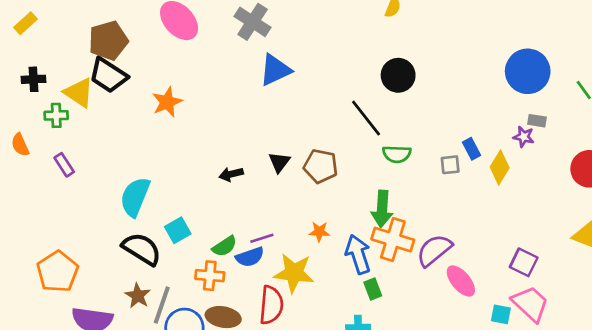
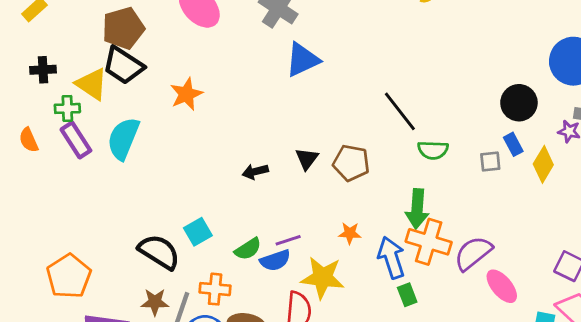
black circle: (398, 75) -> (519, 103), moved
purple rectangle: (64, 165) -> (76, 140), moved, size x1.4
cyan semicircle: (135, 197) -> (123, 139), moved
orange cross: (210, 276) -> (215, 289), moved
brown star: (138, 296) -> (155, 302), turned -30

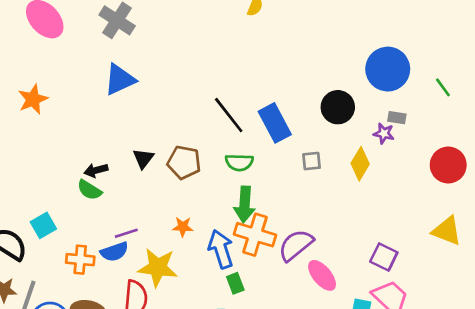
blue triangle: (302, 60) -> (120, 80), moved
blue rectangle: (513, 144) -> (275, 123), moved, size x1.8
green semicircle: (433, 150) -> (239, 162), moved
green semicircle: (248, 249) -> (89, 190), moved, turned 65
orange cross: (215, 289) -> (80, 260), moved

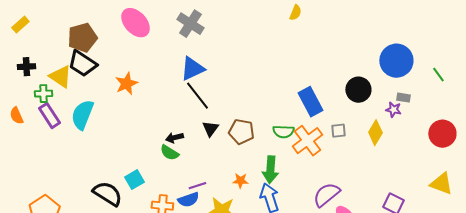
black line: (229, 115) -> (197, 96), moved
green arrow: (244, 204) -> (270, 170), moved
orange cross: (255, 235) -> (307, 141), moved, turned 36

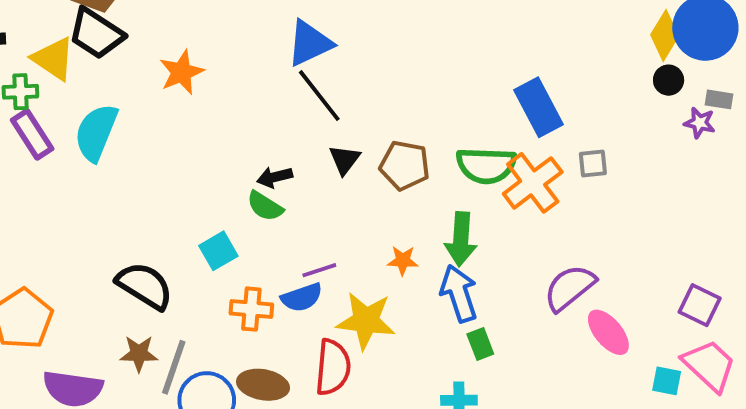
black circle: (358, 90) -> (669, 80), moved, size x0.6
green semicircle: (283, 132) -> (486, 165), size x1.4
yellow diamond: (375, 133) -> (665, 35), moved
cyan square: (134, 180) -> (218, 251), moved

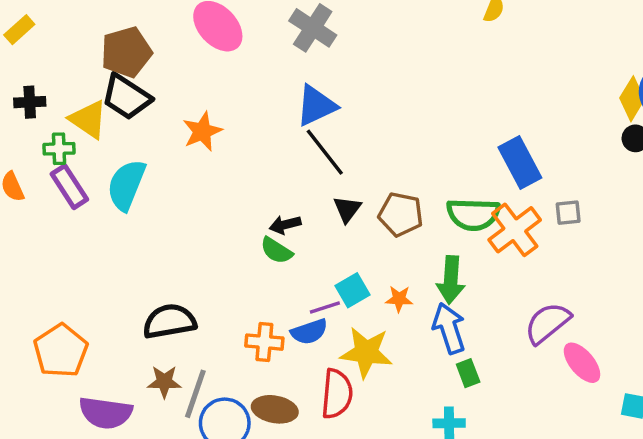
cyan square: (218, 251) -> (352, 290), moved
black semicircle: (145, 286) -> (169, 321), turned -42

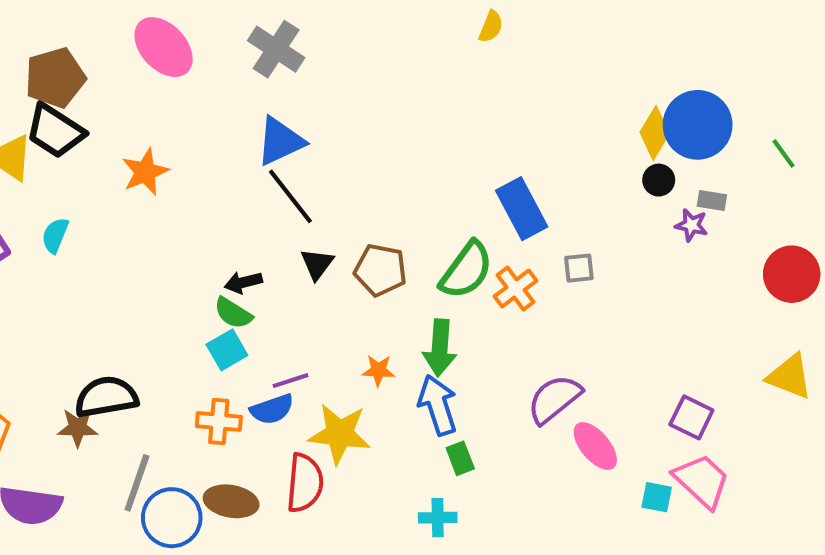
cyan semicircle: (126, 185) -> (55, 235), size x0.6
green semicircle: (473, 214) -> (466, 270), turned -56
orange cross: (515, 230) -> (515, 289), size x0.7
cyan square: (352, 290) -> (227, 350), moved
brown star: (164, 382) -> (78, 428), moved

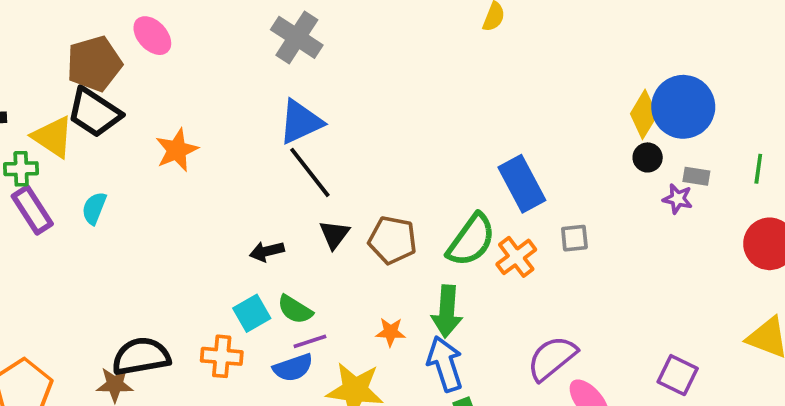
pink ellipse: (164, 47) -> (152, 36), moved, size x0.7
green line: (784, 153) -> (758, 169), moved, turned 44
green semicircle: (233, 313) -> (295, 309), moved
orange cross: (219, 422) -> (222, 356), moved

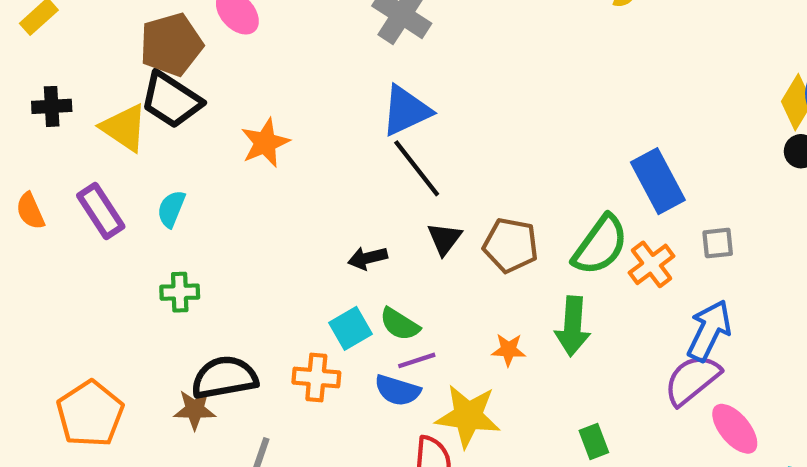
green cross: (21, 169) -> (180, 292), moved
blue arrow: (445, 364) -> (709, 331), moved, turned 44
blue semicircle: (293, 368) -> (397, 390), turned 36

